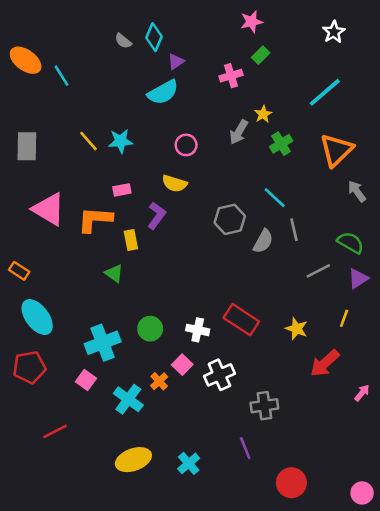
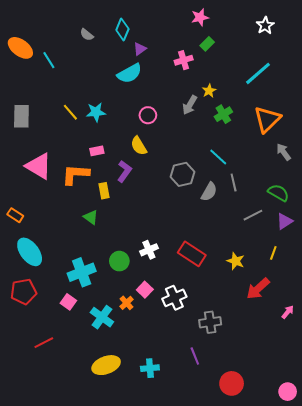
gray semicircle: (123, 41) -> (87, 35), moved
yellow semicircle: (175, 183) -> (139, 146), turned 42
white cross: (198, 330) -> (149, 250), moved, turned -36
cyan cross: (189, 463) -> (150, 368), turned 36

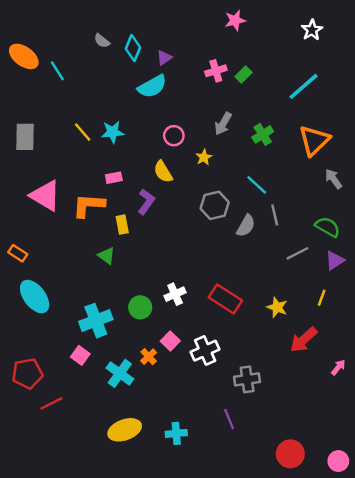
cyan diamond: (122, 30) -> (133, 48), moved
green rectangle: (207, 44) -> (243, 74), moved
yellow star: (209, 91) -> (204, 157), moved
red pentagon: (23, 292) -> (27, 373), moved
red circle: (232, 383) -> (290, 454), moved

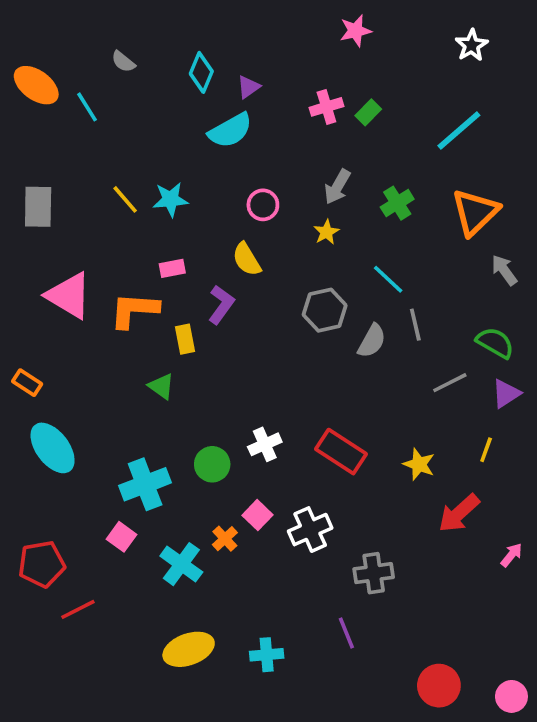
gray semicircle: (102, 41) -> (123, 62), moved
yellow star: (204, 157) -> (326, 232), moved

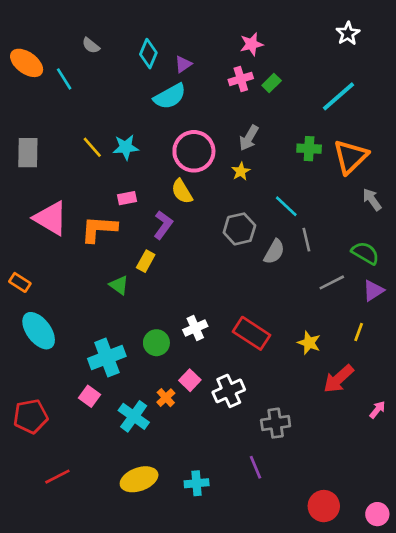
pink star: (355, 31) -> (251, 44), moved
green cross: (397, 203) -> (309, 149), moved, turned 35
pink circle: (263, 205) -> (194, 151), size x1.8
yellow rectangle: (185, 339) -> (146, 261), moved, turned 40
red line: (78, 609) -> (57, 477), moved

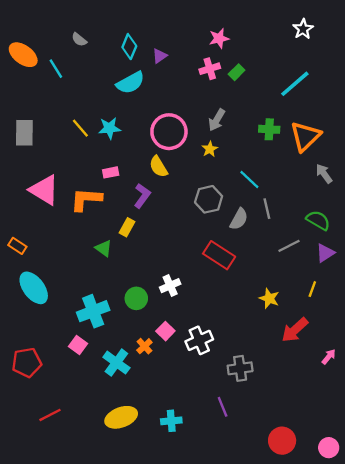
cyan semicircle: (170, 96) -> (130, 83), moved
red rectangle: (251, 333) -> (219, 255), moved

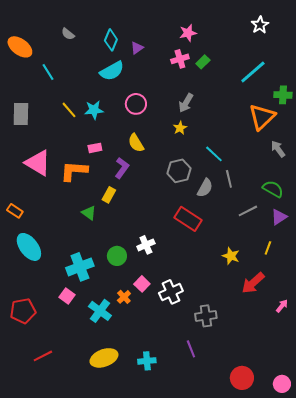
cyan line: (56, 69) -> (48, 72), moved
green cross: (269, 129) -> (283, 95), moved
pink circle: (169, 132) -> (136, 104), moved, size x0.7

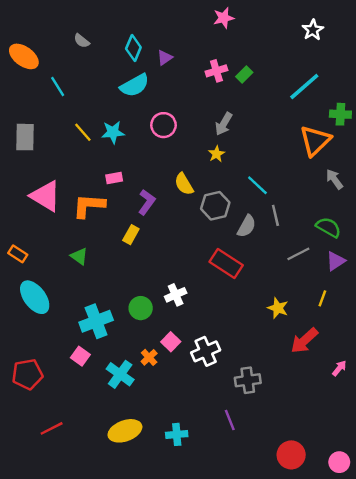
pink star: (188, 33) -> (224, 18), moved
yellow semicircle: (136, 143) -> (184, 184), moved
green triangle: (89, 213) -> (79, 256), moved

